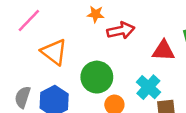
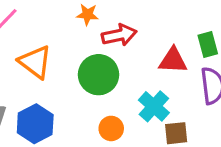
green circle: (97, 77) -> (99, 75), moved

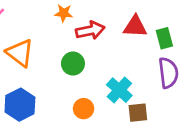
red triangle: (173, 60) -> (135, 26), moved
green circle: (99, 75) -> (73, 64), size x0.7

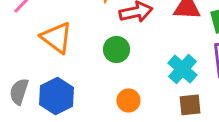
cyan cross: (119, 90) -> (183, 69), moved

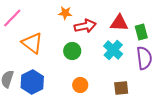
cyan cross: (183, 69) -> (113, 50), moved

